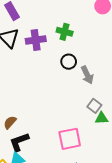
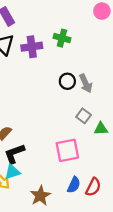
black circle: (69, 62) -> (67, 81), moved
gray square: (94, 106) -> (84, 116), moved

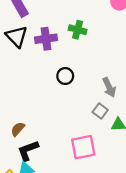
black circle: (67, 81) -> (65, 76), moved
gray arrow: (86, 83) -> (109, 87), moved

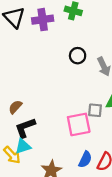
black circle: (65, 76) -> (78, 56), moved
gray square: (100, 111) -> (95, 110), moved, turned -32

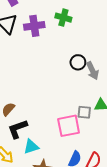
black circle: (78, 56) -> (78, 62), moved
cyan triangle: (23, 146) -> (31, 147), moved

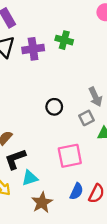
black circle: (78, 62) -> (54, 107), moved
gray square: (84, 112) -> (86, 118), moved, turned -32

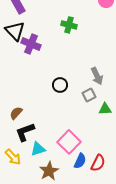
purple cross: (33, 49) -> (31, 44), moved, turned 30
pink square: (70, 156) -> (69, 142), moved, turned -35

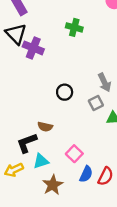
brown semicircle: (16, 113) -> (45, 127), moved, turned -120
pink square: (69, 142) -> (74, 154), size x0.7
yellow arrow: (13, 157) -> (14, 170), turned 108

